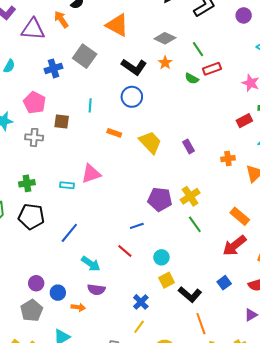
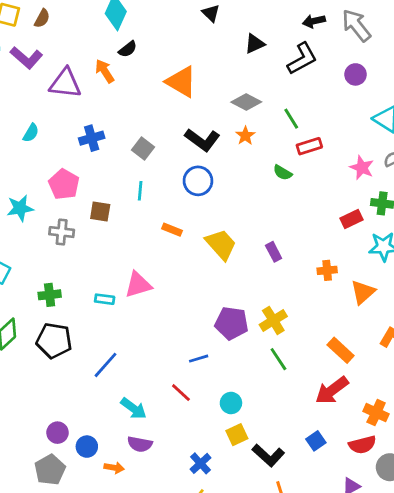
gray square: (85, 56) -> (143, 148), moved, size x0.7
green semicircle: (192, 79) -> (283, 173), moved

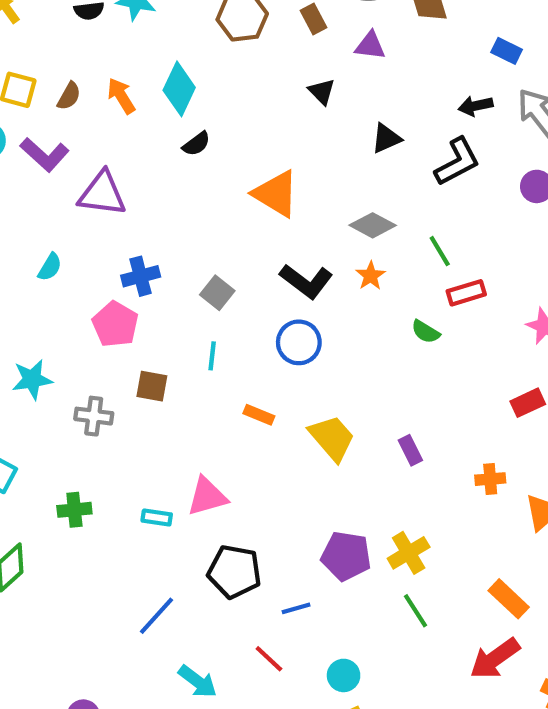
orange arrow: (105, 71) -> (121, 96), moved
pink pentagon: (64, 184) -> (115, 324), moved
black pentagon: (54, 341) -> (234, 572), moved

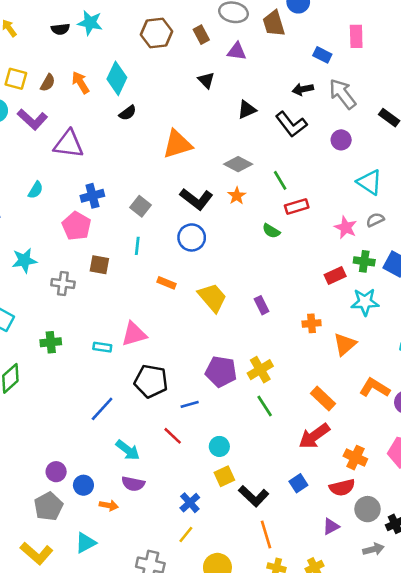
black L-shape: (457, 162) -> (291, 124), turned 80
orange triangle: (276, 194) -> (177, 144), turned -48

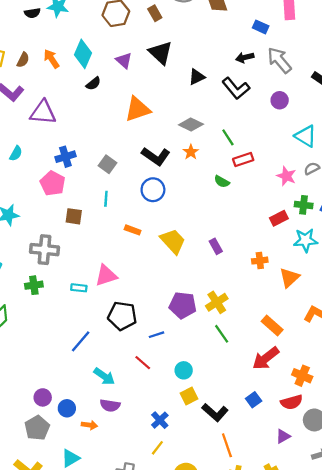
purple triangle: (237, 51) -> (124, 60), moved, turned 36
black triangle: (206, 80) -> (161, 53), size x1.6
gray cross: (63, 283) -> (44, 250), moved, size x1.4

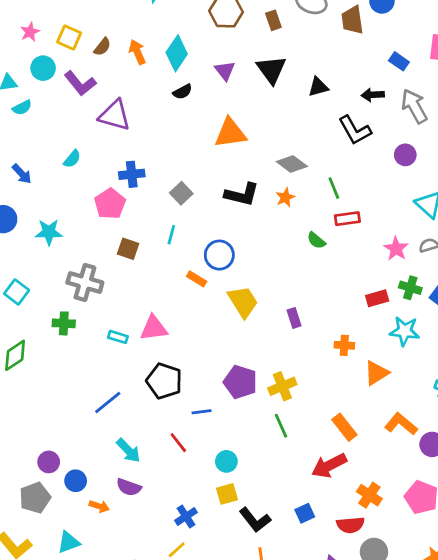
black triangle: (197, 77) -> (318, 87), moved
black L-shape: (156, 156) -> (242, 194), turned -32
blue circle: (153, 190) -> (219, 255), moved

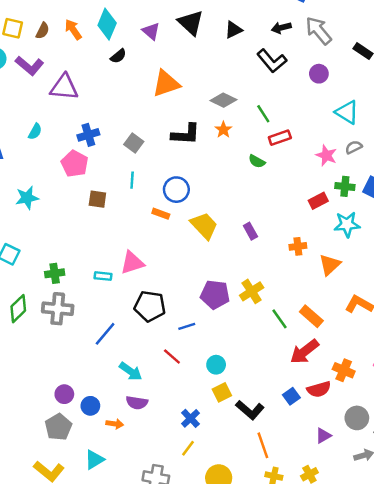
gray cross: (85, 283) -> (58, 309), moved
green line: (281, 426) -> (280, 319), moved
red semicircle: (350, 525) -> (319, 389), moved

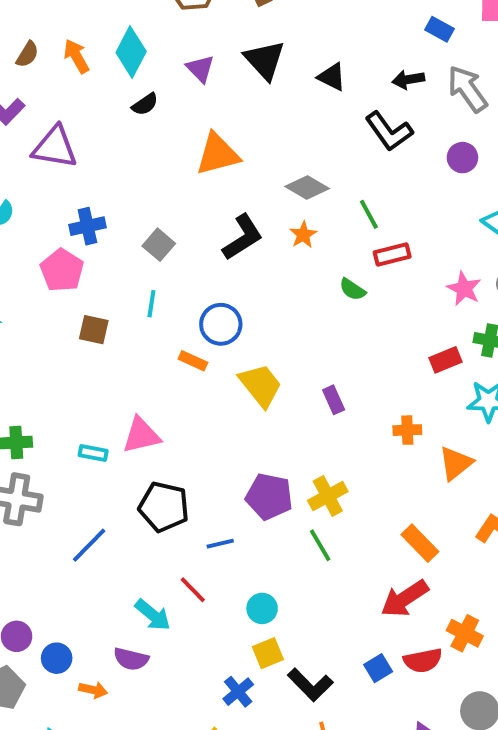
black triangle: (233, 30) -> (332, 77), turned 48
black L-shape: (186, 134) -> (243, 237), turned -40
green line: (280, 319) -> (320, 545), moved
cyan arrow: (131, 371) -> (153, 615), moved
blue cross: (191, 418) -> (238, 692), moved

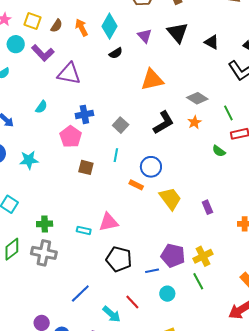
blue line: (220, 544) -> (152, 271), moved
blue line: (89, 545) -> (80, 294), moved
cyan circle: (262, 608) -> (167, 294), moved

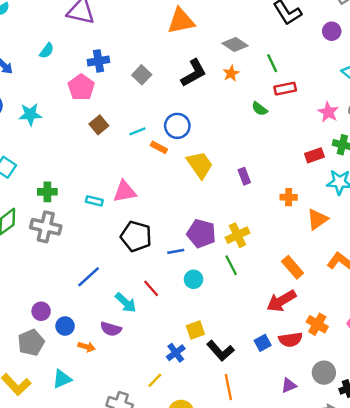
cyan line: (116, 155) -> (137, 131), moved, turned 56
brown square: (86, 167) -> (99, 125), turned 35

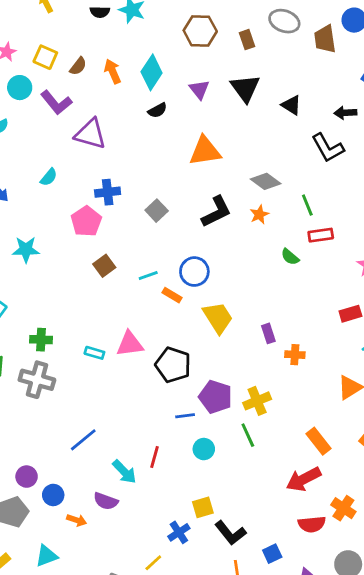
orange cross: (289, 197) -> (295, 355), moved
black pentagon: (136, 236) -> (173, 365), moved
red line: (151, 288) -> (155, 457), turned 54
blue square: (263, 343) -> (272, 554), moved

